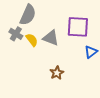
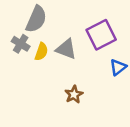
purple square: (78, 27) -> (101, 35), turned -30
yellow semicircle: (32, 40) -> (41, 52), turned 56

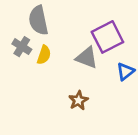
gray semicircle: (36, 19) -> (38, 20), turned 144
gray triangle: (66, 49) -> (87, 58), moved

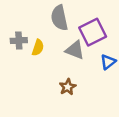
gray semicircle: (38, 20) -> (59, 18), moved
gray cross: (22, 47) -> (19, 40), turned -35

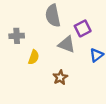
purple square: (93, 32) -> (83, 28), size x0.7
yellow semicircle: (38, 48) -> (34, 57), moved

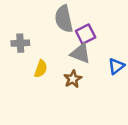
purple square: (83, 28) -> (86, 34), moved
brown star: (60, 77) -> (73, 79), moved

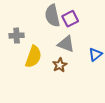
purple square: (86, 34) -> (70, 19), moved
yellow semicircle: (41, 69) -> (33, 57), size x1.5

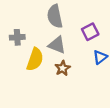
purple square: (70, 19) -> (90, 32), moved
gray triangle: (66, 44) -> (57, 45), moved

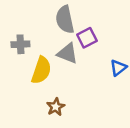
purple square: (90, 32) -> (87, 38), moved
brown star: (63, 68) -> (56, 107), moved

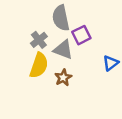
gray cross: (20, 44) -> (39, 40), moved, turned -35
brown star: (56, 107) -> (63, 78), moved

